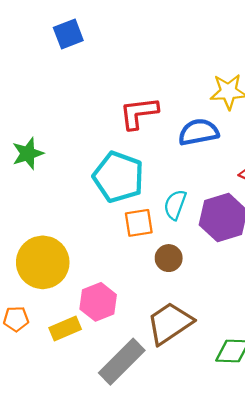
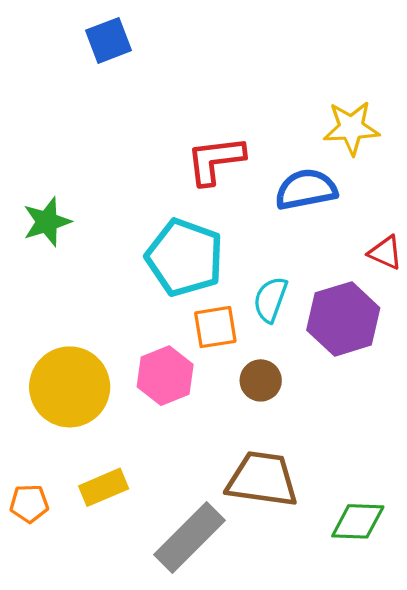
pink hexagon: (98, 302) -> (165, 376), moved
orange pentagon: (16, 319) -> (29, 504), moved
brown trapezoid: (170, 323) -> (262, 479), turned 42

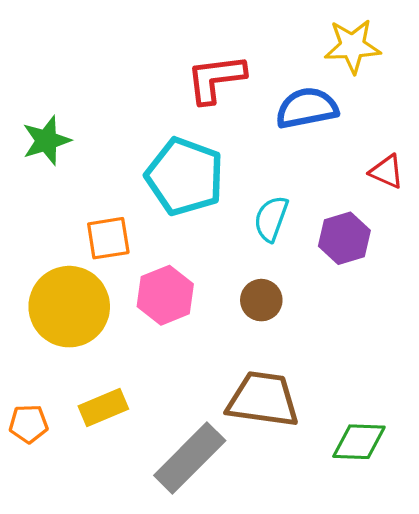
purple hexagon: (343, 319) -> (344, 238), size x0.7
orange square: (215, 327) -> (108, 238), moved

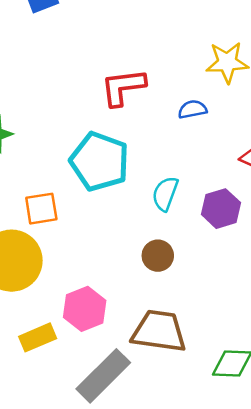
blue semicircle: (307, 108) -> (192, 109), size x0.6
pink hexagon: (165, 295) -> (85, 309), moved

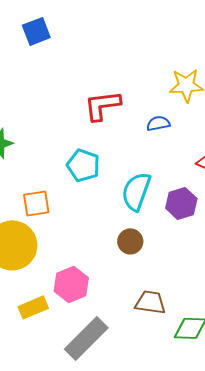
cyan pentagon: (100, 161) -> (83, 165), size x0.7
cyan semicircle: (165, 194) -> (136, 191), size x1.4
brown trapezoid: (159, 331) -> (150, 302), moved, size x0.7

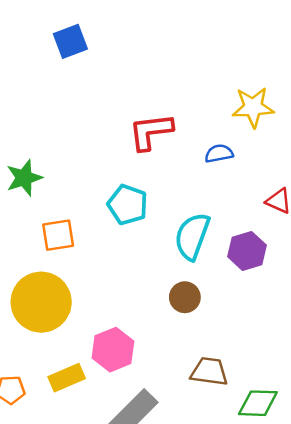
orange square: (36, 203) -> (58, 235), moved

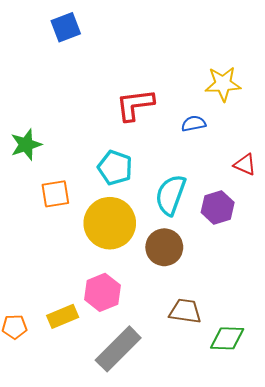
brown circle: (185, 297) -> (164, 247), size x1.4
yellow circle: (41, 302) -> (110, 223), moved

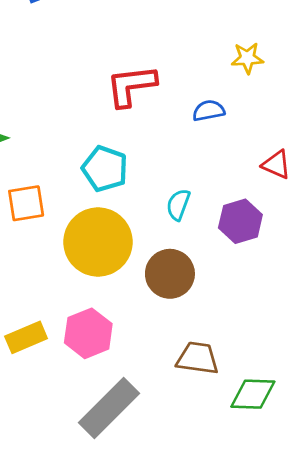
yellow star: (223, 84) -> (247, 58), size x0.7
cyan semicircle: (171, 195) -> (178, 205), size x0.6
yellow rectangle: (63, 316) -> (26, 337), moved

